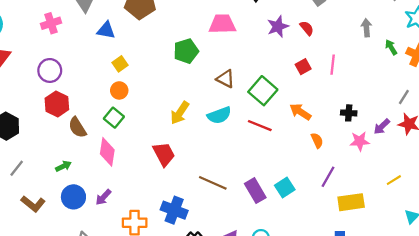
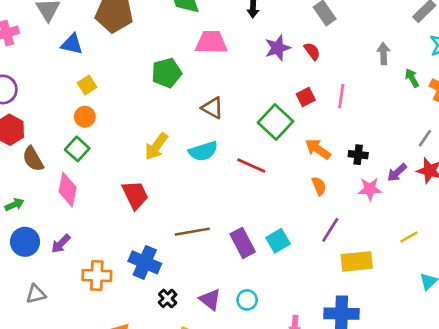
green square: (263, 91) -> (276, 122), moved
orange arrow: (300, 112) -> (318, 149), moved
brown line: (213, 183) -> (192, 232), turned -36

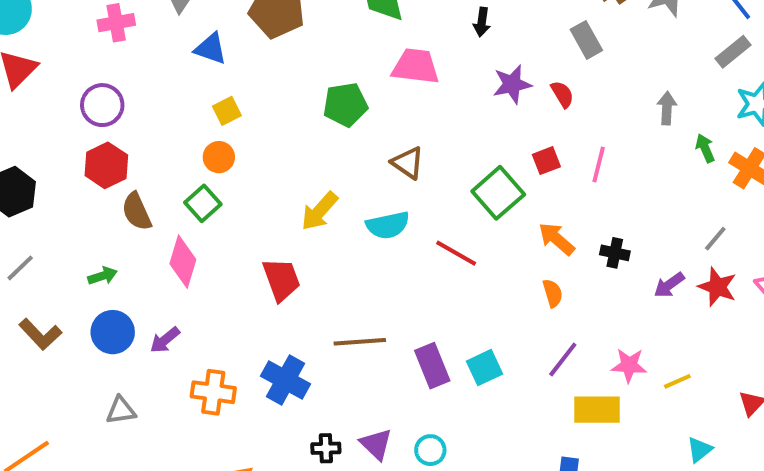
pink star: (370, 189) -> (629, 365), moved
black cross: (168, 298) -> (326, 448), moved, turned 36

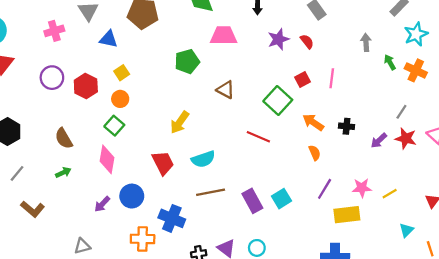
red hexagon: (106, 165) -> (86, 86), moved
brown semicircle: (137, 211) -> (64, 138), moved
cyan semicircle: (388, 225) -> (203, 159), moved
blue circle: (113, 332) -> (132, 196), moved
orange cross: (213, 392) -> (143, 239), moved

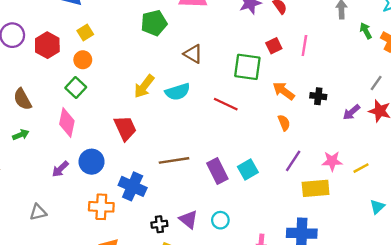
green square: (278, 100) -> (247, 67), turned -36
cyan semicircle: (203, 159) -> (178, 92), moved

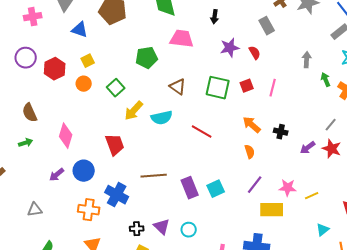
green square: (247, 67) -> (218, 88), moved
green square: (76, 88) -> (116, 88), moved

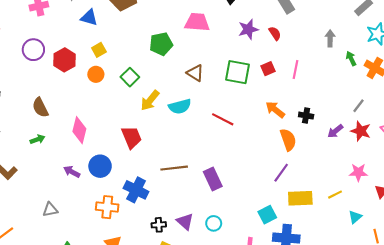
orange semicircle: (250, 152) -> (288, 140), moved, size x1.5
purple arrow: (57, 175) -> (72, 172), turned 70
pink star: (288, 188) -> (358, 172), moved
cyan square: (216, 189) -> (267, 215), moved
yellow line: (312, 196) -> (335, 195), moved

